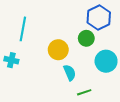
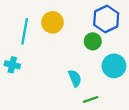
yellow circle: (58, 50) -> (53, 22), moved

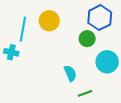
cyan cross: (12, 65) -> (11, 52), moved

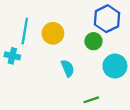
yellow circle: (49, 21) -> (53, 33), moved
cyan semicircle: (70, 73) -> (68, 68), moved

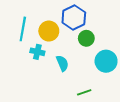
blue hexagon: (107, 19) -> (74, 17), moved
cyan cross: (12, 56) -> (37, 52), moved

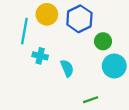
yellow circle: (49, 31) -> (47, 14), moved
green circle: (86, 38) -> (103, 41), moved

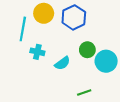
green circle: (103, 41) -> (87, 50), moved
cyan semicircle: (67, 68) -> (62, 63), turned 77

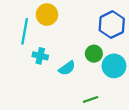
blue hexagon: (74, 17) -> (112, 25), moved

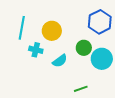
yellow circle: (47, 15) -> (52, 31), moved

